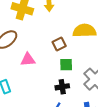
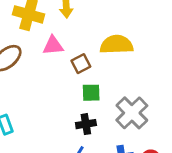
pink triangle: (28, 60) -> (53, 46), moved

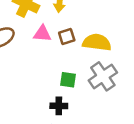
brown square: (81, 64) -> (67, 37), moved
gray cross: (132, 113) -> (103, 76), moved

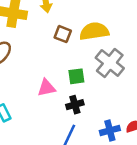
pink triangle: (42, 34) -> (46, 88), moved
brown square: (67, 37) -> (63, 34), turned -35

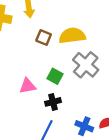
green square: (76, 76) -> (55, 76), turned 35
blue cross: (110, 130) -> (84, 126), turned 36

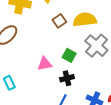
brown square: (44, 38) -> (59, 21), turned 32

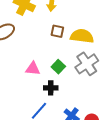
brown square: (59, 21) -> (57, 31), turned 32

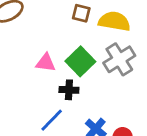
green square: (58, 67) -> (80, 61), size x1.5

